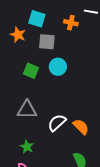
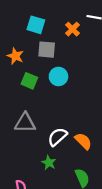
orange cross: (71, 23) -> (72, 29), turned 32
orange star: (18, 35) -> (15, 56), moved
green star: (27, 147) -> (49, 163), moved

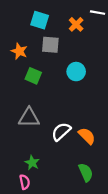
cyan circle: (58, 76) -> (76, 72), moved
green star: (49, 163) -> (32, 163), moved

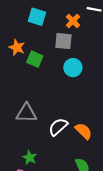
gray square: (50, 45) -> (63, 41), moved
green square: (33, 76) -> (35, 59), moved

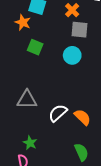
gray square: (63, 41) -> (79, 30), moved
orange star: (17, 47) -> (23, 22), moved

